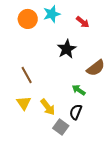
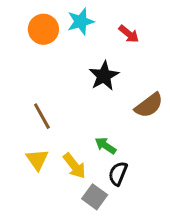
green arrow: (79, 90) -> (105, 146), moved

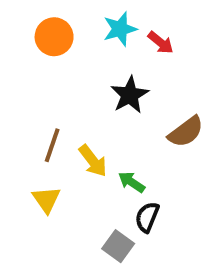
cyan star: (81, 22) -> (120, 29), moved
brown line: (42, 116) -> (52, 145), turned 48
yellow arrow: (74, 166) -> (93, 161), moved

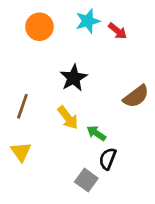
black star: (130, 95) -> (74, 78), moved
brown line: (52, 145) -> (22, 106), moved
yellow triangle: (46, 200) -> (21, 152), moved

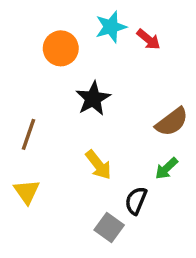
orange circle: (39, 27) -> (61, 48), moved
yellow arrow: (68, 118) -> (98, 165), moved
green arrow: (96, 133) -> (166, 168), moved, turned -78

